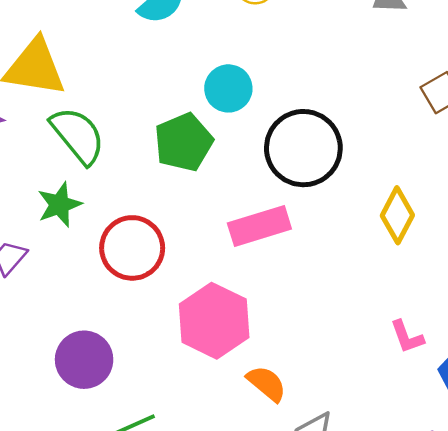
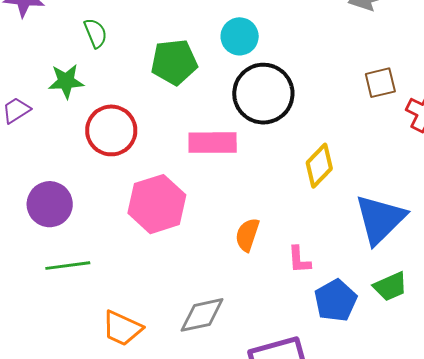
cyan circle: (228, 88) -> (240, 36), moved
green semicircle: (78, 135) -> (95, 33), size x0.6
orange semicircle: (267, 384) -> (247, 235), moved, turned -128

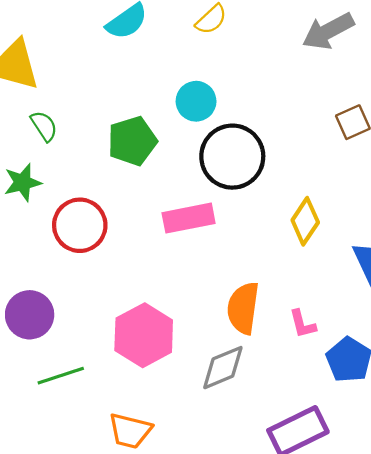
pink hexagon: (157, 204) -> (144, 335), moved
orange semicircle: (247, 235) -> (243, 308), size x1.4
gray diamond: (202, 315) -> (223, 368), moved

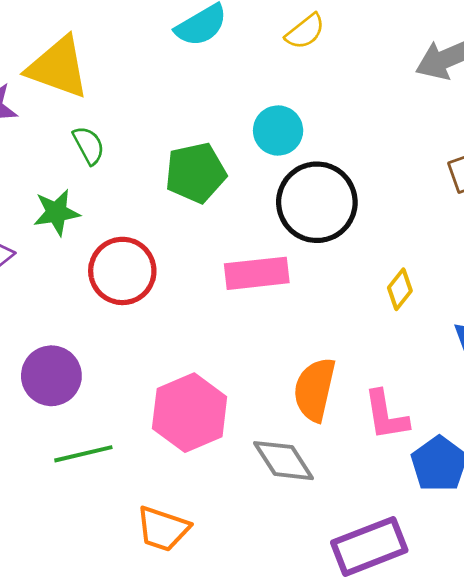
yellow diamond: (305, 221) -> (400, 289), size x0.7
pink L-shape: (303, 324) -> (386, 415), size x1.4
gray diamond: (223, 368) -> (284, 461), turned 75

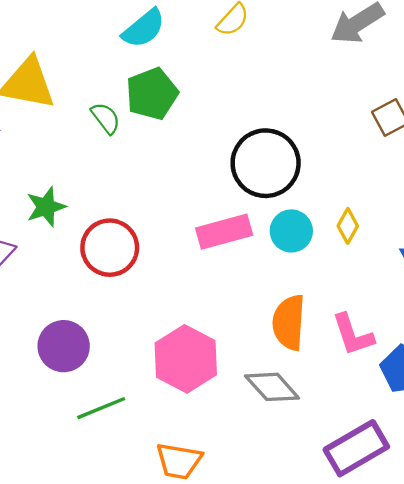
cyan circle: (278, 130) -> (291, 231), moved
green semicircle: (89, 145) -> (106, 118), moved
green pentagon: (196, 173) -> (152, 94), moved

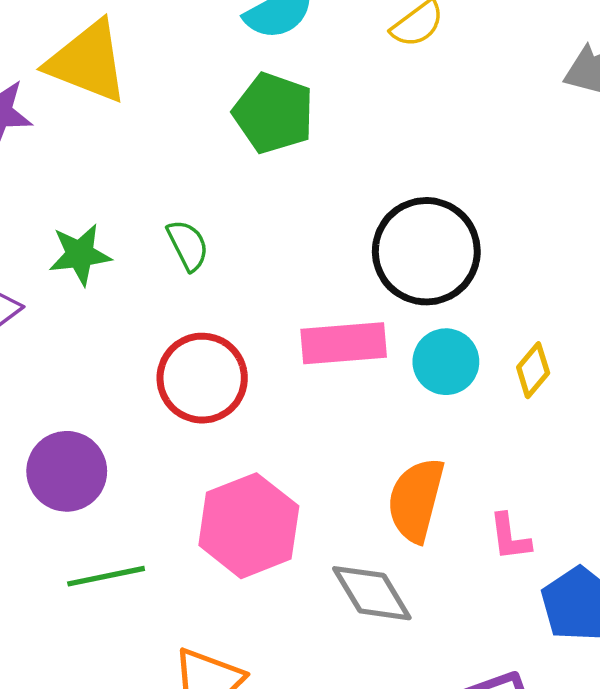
green pentagon: (152, 94) -> (274, 113), turned 30
green semicircle: (106, 118) -> (188, 245), moved
red circle: (110, 248) -> (202, 378), moved
pink L-shape: (353, 335) -> (510, 537), size x0.7

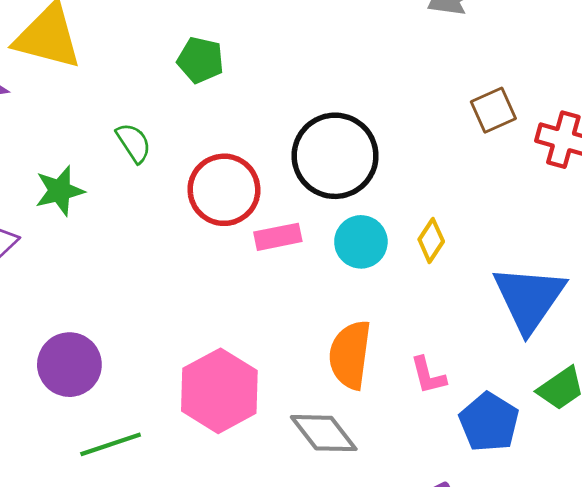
green pentagon: (274, 113) -> (201, 60), size x0.7
green semicircle: (188, 245) -> (134, 143), moved
pink rectangle: (344, 343) -> (278, 237), size x0.7
red circle: (202, 378) -> (224, 190), moved

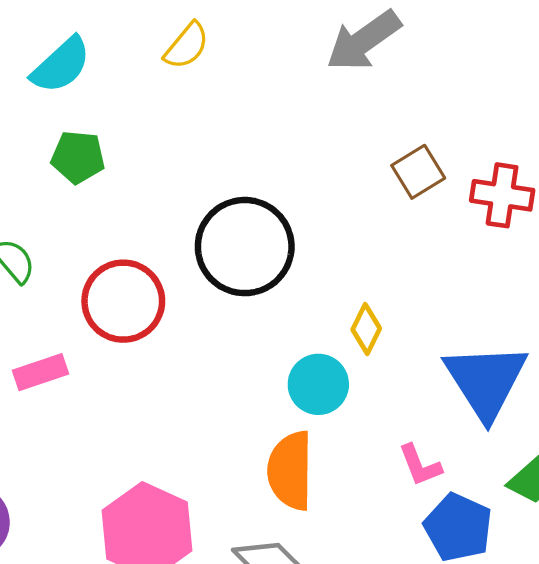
pink rectangle: (278, 237) -> (41, 372), moved
cyan circle: (361, 242) -> (318, 384), moved
pink L-shape: (428, 375) -> (420, 465), moved

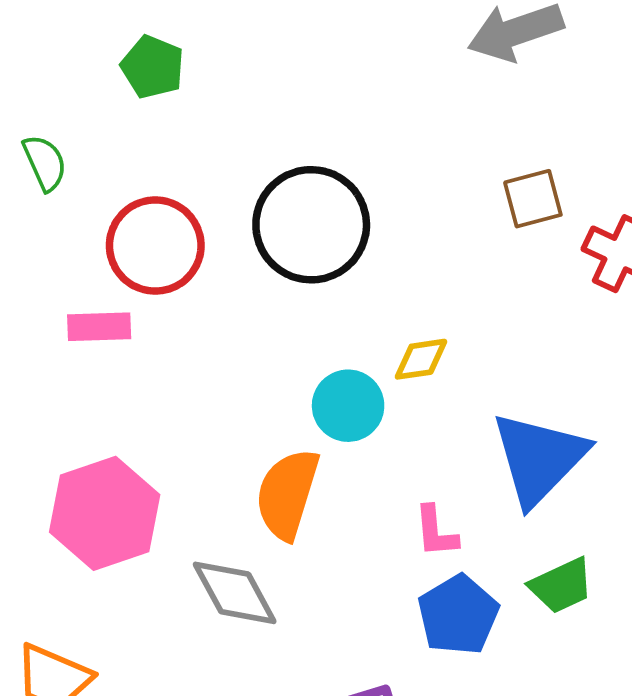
yellow diamond: (366, 329) -> (421, 359), turned 39
pink rectangle: (41, 372) -> (99, 327), moved

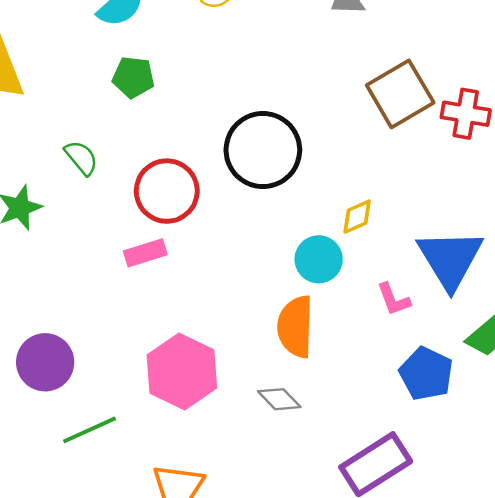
brown square: (533, 199) -> (400, 94), size x1.6
pink L-shape: (436, 532) -> (393, 299), moved
gray diamond: (235, 593) -> (279, 399), size x0.7

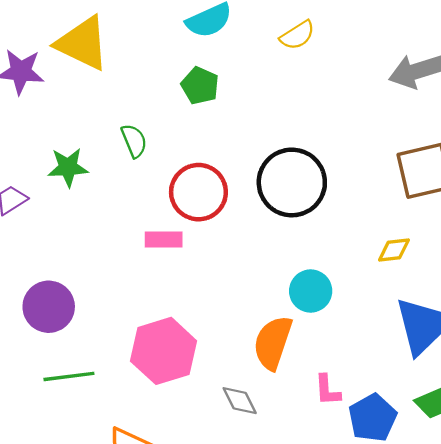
yellow diamond: (357, 217) -> (394, 250), moved
pink L-shape: (393, 299) -> (327, 390), moved

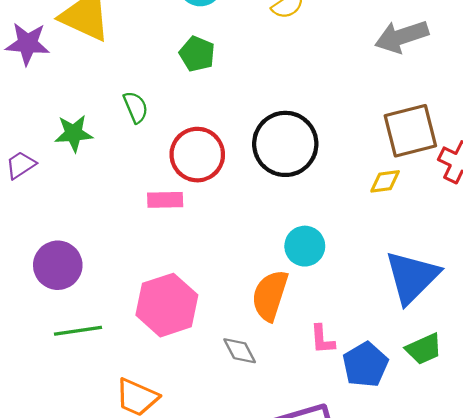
yellow diamond: (394, 250) -> (385, 181), moved

